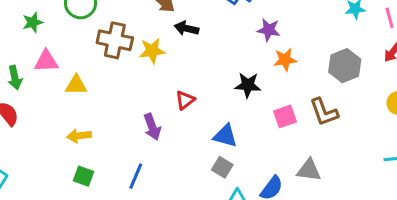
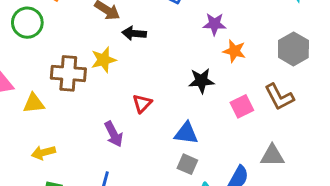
brown cross: (115, 40) -> (68, 73), moved
orange star: (285, 60) -> (234, 51), turned 30

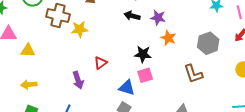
black arrow: (134, 33) -> (132, 16), moved
brown cross: (68, 73) -> (58, 15), moved
pink square: (242, 106) -> (145, 75), moved

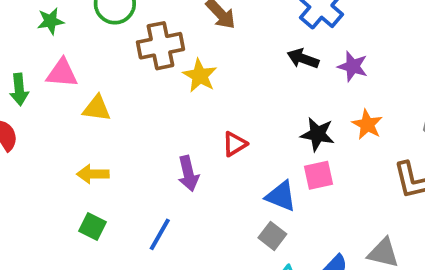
brown cross: (58, 15) -> (160, 46), turned -30
yellow star: (80, 29) -> (200, 76), turned 30
orange star: (168, 38) -> (367, 124), moved

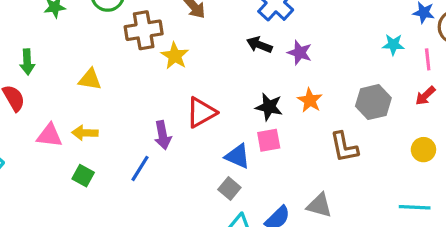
pink triangle: (62, 73) -> (49, 135), moved
red triangle: (235, 144) -> (201, 112), size x1.5
blue line: (160, 234) -> (140, 168), moved

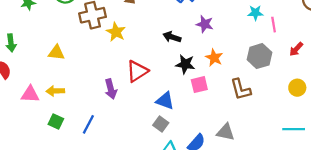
black arrow: (259, 45) -> (172, 37), moved
cyan star: (393, 45) -> (255, 13), moved
pink line: (428, 59) -> (274, 25), moved
pink square: (269, 140) -> (199, 85), moved
blue line: (140, 168) -> (88, 124), moved

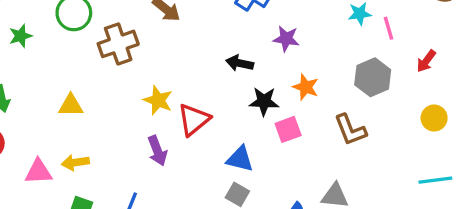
yellow star: (116, 32) -> (158, 100), moved

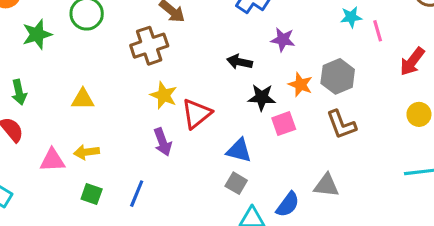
green star: (21, 36) -> (37, 34), size x1.4
brown cross: (118, 44) -> (149, 46), moved
red arrow: (426, 61) -> (412, 62), size x1.4
gray hexagon: (373, 77) -> (338, 76), moved

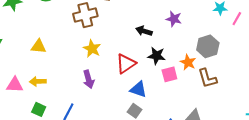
pink line: (378, 31) -> (237, 19), turned 40
orange star: (300, 85) -> (188, 62), moved
red triangle: (197, 114) -> (126, 64), moved

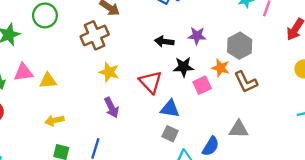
purple star: (174, 19) -> (197, 36), moved
red triangle: (126, 64) -> (151, 82), turned -30
pink triangle: (15, 85) -> (23, 72), moved

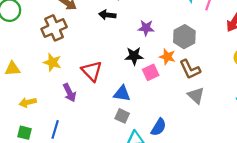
black arrow: (164, 41) -> (107, 15), moved
yellow star: (109, 72) -> (52, 62), moved
red triangle: (151, 82) -> (92, 71), moved
yellow arrow: (54, 120) -> (28, 102), moved
gray triangle: (239, 129) -> (196, 95), moved, turned 42

